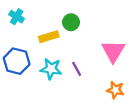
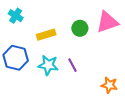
green circle: (71, 22) -> (80, 28), moved
pink triangle: (113, 51) -> (107, 22), moved, turned 40

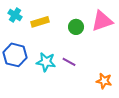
yellow rectangle: (46, 35) -> (40, 22), moved
purple line: (73, 65) -> (69, 62), turned -32

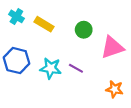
pink triangle: (102, 21) -> (112, 47), moved
yellow rectangle: (40, 22) -> (44, 24), turned 48

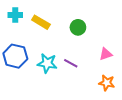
cyan cross: (16, 16) -> (15, 15), turned -32
pink triangle: (112, 47) -> (106, 54), moved, size x0.6

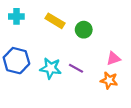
yellow rectangle: (41, 22) -> (55, 21), moved
orange star: (107, 83) -> (109, 80), moved

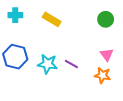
green circle: (84, 30) -> (106, 19), moved
pink triangle: (113, 58) -> (107, 55), turned -48

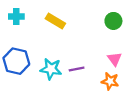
purple line: (71, 64) -> (77, 69), turned -40

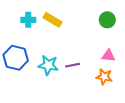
cyan cross: (16, 17) -> (28, 20), moved
pink triangle: (115, 59) -> (108, 56), turned -48

